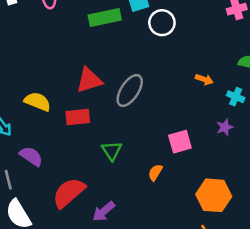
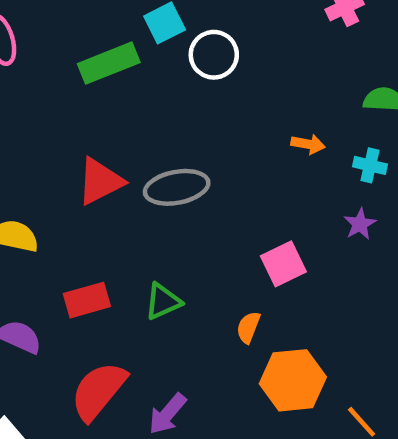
gray ellipse: (130, 91) -> (177, 187), turned 56
red rectangle: (78, 117) -> (87, 300), moved
green triangle: (112, 151) -> (163, 301), turned 50
orange hexagon: (214, 195) -> (293, 380), moved

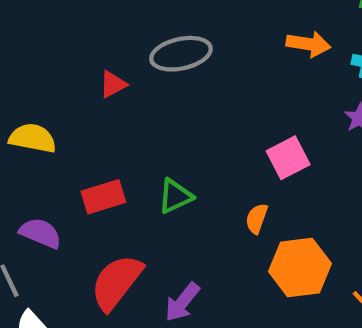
orange arrow: (308, 144) -> (308, 44), size x1.4
red triangle: (100, 181) -> (113, 84), size x0.6
gray ellipse: (177, 187) -> (181, 54), moved

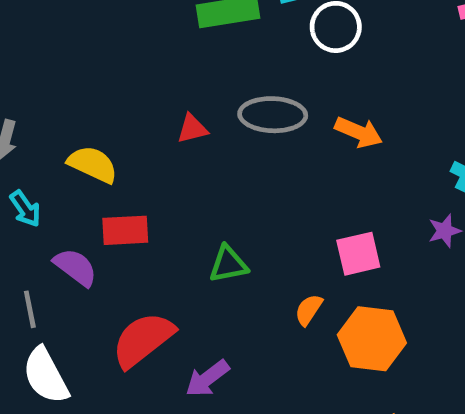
orange arrow: (308, 44) -> (359, 132), moved
red rectangle: (103, 197) -> (125, 230), moved
orange hexagon: (300, 267) -> (372, 339), moved

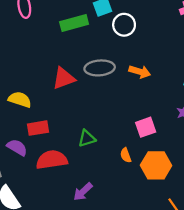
red triangle: (192, 129) -> (64, 78), size x1.6
orange semicircle: (309, 310) -> (126, 155), turned -48
red semicircle: (143, 340) -> (52, 160), moved, turned 36

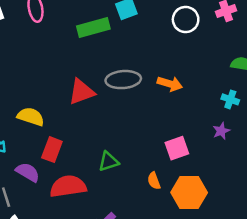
white circle: (124, 25) -> (186, 20), moved
red rectangle: (38, 128) -> (52, 150), turned -60

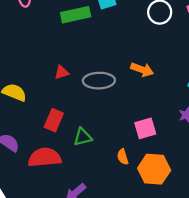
gray ellipse: (123, 80) -> (99, 81), moved
red triangle: (81, 92) -> (62, 72), size x0.6
red rectangle: (52, 150) -> (54, 120), moved

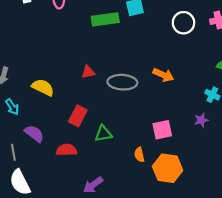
red semicircle: (45, 157) -> (67, 150), size x0.7

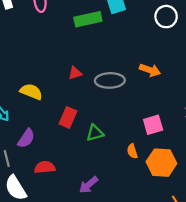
purple semicircle: (34, 134) -> (26, 138), turned 90
red semicircle: (67, 150) -> (45, 167), moved

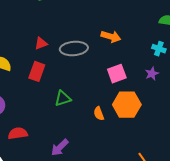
red rectangle: (68, 117) -> (37, 71), moved
pink square: (153, 125) -> (117, 74), moved
orange hexagon: (161, 163) -> (127, 105), moved

